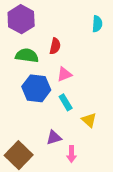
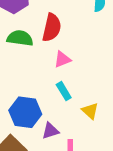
red semicircle: (55, 46) -> (52, 28), size x1.5
blue hexagon: (36, 88) -> (25, 112), moved

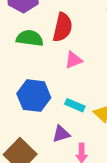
cyan rectangle: (64, 91) -> (75, 105), moved, turned -36
blue hexagon: (25, 112) -> (34, 96), moved

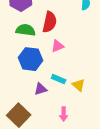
blue hexagon: (34, 96) -> (31, 59), moved
purple triangle: (61, 134) -> (41, 89), moved

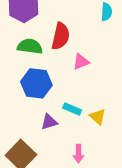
pink triangle: (58, 46) -> (81, 62), moved

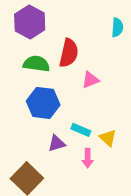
pink arrow: (78, 154) -> (88, 158), moved

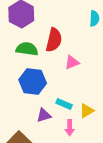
yellow triangle: (108, 138) -> (87, 111), turned 48

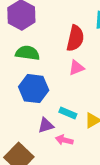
red semicircle: (54, 40) -> (75, 38), moved
pink arrow: (70, 128) -> (64, 140), moved, turned 104

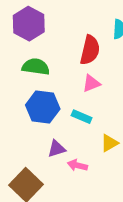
cyan rectangle: (68, 113) -> (82, 117), moved

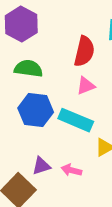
cyan rectangle: (82, 117) -> (76, 120), size x1.6
purple triangle: (57, 149) -> (41, 166), moved

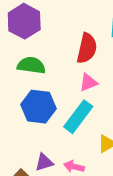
cyan rectangle: (76, 120) -> (78, 117), turned -76

